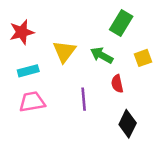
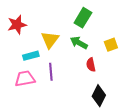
green rectangle: (121, 23) -> (83, 18), moved
cyan rectangle: (28, 71) -> (31, 56), moved
purple line: (84, 99) -> (51, 72), moved

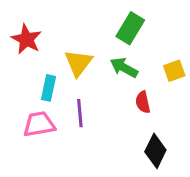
red star: (17, 25) -> (26, 39), turned -30
cyan rectangle: (31, 56) -> (48, 88), turned -63

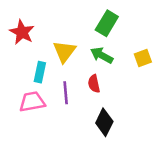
red semicircle: (143, 102) -> (94, 84), moved
black diamond: (155, 151) -> (104, 122), moved

